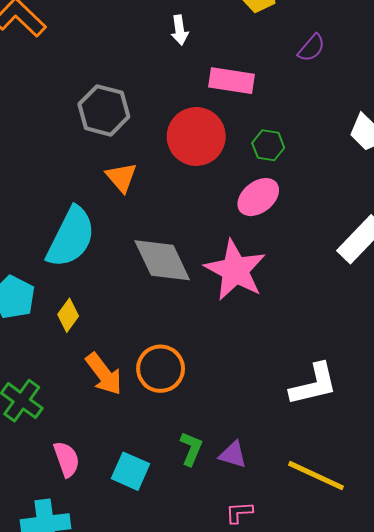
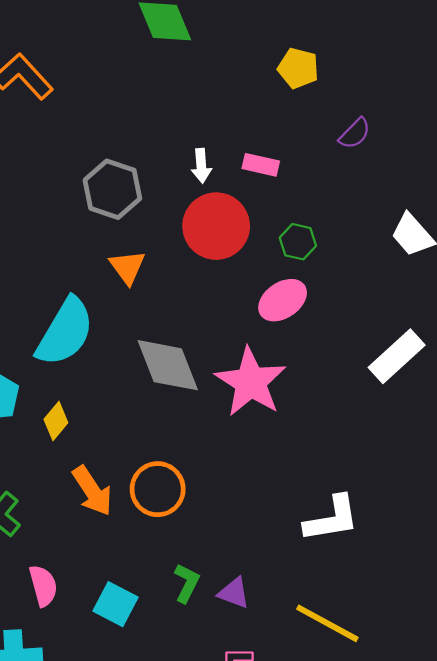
white arrow: (180, 30) -> (201, 166), moved
pink rectangle: (231, 81) -> (261, 165), size x0.7

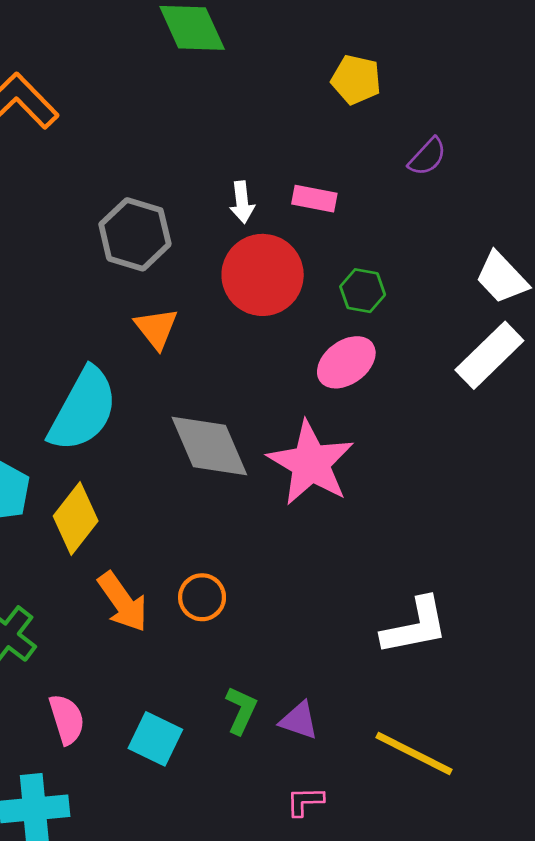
white rectangle: (397, 356) -> (489, 355), moved
yellow diamond: (56, 421) -> (76, 518), size x1.5
orange circle: (158, 489) -> (202, 597), size x0.7

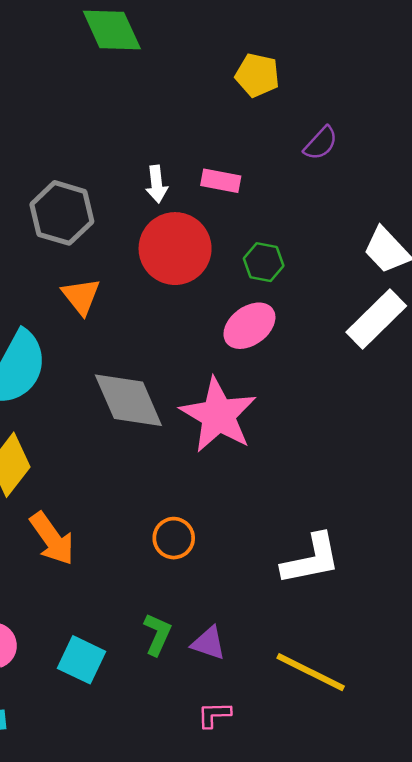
orange circle: (202, 597) -> (174, 538), moved

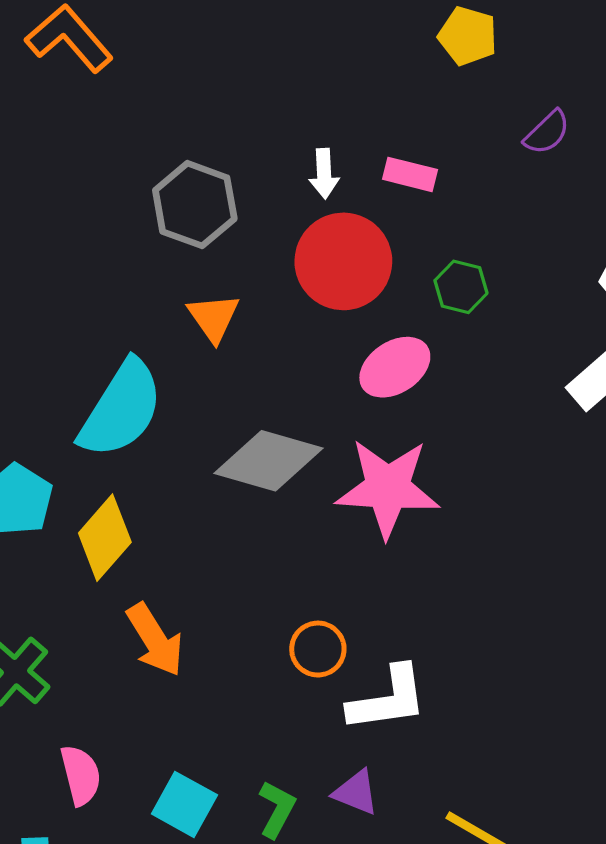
pink ellipse: (249, 326) -> (395, 367), moved
gray diamond: (128, 400) -> (269, 461), turned -54
pink star: (218, 415) -> (388, 488), turned -30
white L-shape: (311, 559) -> (388, 699), moved
green L-shape: (157, 634) -> (277, 809), moved

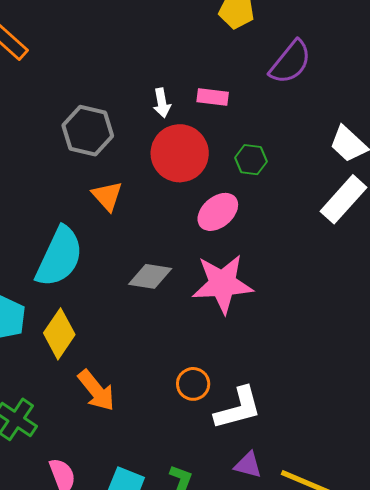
purple semicircle: (547, 132) -> (290, 62), size x1.6
gray diamond: (269, 461) -> (150, 276), size x0.7
purple triangle: (356, 792) -> (248, 465), moved

